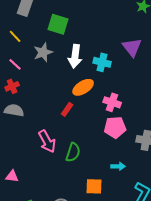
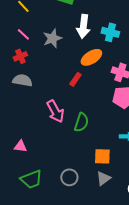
gray star: (43, 52) -> (52, 38), moved

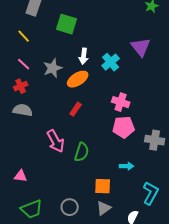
white arrow: (83, 26) -> (84, 56), size x0.7
cyan cross: (110, 32) -> (111, 62), turned 36
orange ellipse: (91, 57) -> (78, 79), moved

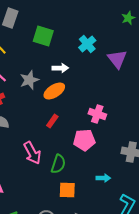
white arrow: (84, 56) -> (60, 68), turned -98
cyan cross: (111, 62) -> (87, 44), moved
pink pentagon: (124, 127) -> (84, 140), moved
orange square: (103, 186) -> (67, 190), moved

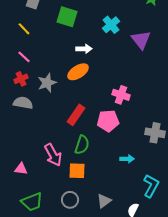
gray star: (29, 80) -> (47, 83), moved
red rectangle: (52, 121) -> (76, 115), moved, size x1.5
pink arrow: (32, 153) -> (53, 155), moved
orange square: (67, 190) -> (77, 171), moved

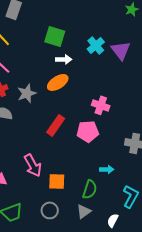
green square: (67, 17) -> (55, 36), moved
cyan cross: (111, 25) -> (96, 45), moved
green semicircle: (82, 145) -> (90, 189), moved

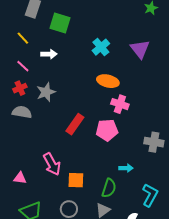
green square: (55, 36) -> (60, 23), moved
cyan cross: (96, 45) -> (101, 47), moved
white arrow: (64, 59) -> (49, 54), moved
orange ellipse: (58, 82) -> (108, 81), moved, turned 45

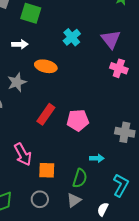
orange ellipse: (108, 81) -> (46, 66), moved
pink cross: (120, 104) -> (119, 68), moved

